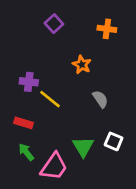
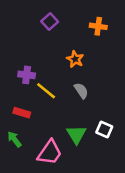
gray semicircle: (100, 99) -> (81, 91), moved
green arrow: (26, 152) -> (14, 139), moved

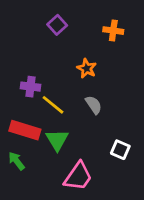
red rectangle: (22, 113) -> (25, 130), size x1.5
green triangle: (76, 134) -> (57, 140), moved
pink trapezoid: (50, 153) -> (78, 176), moved

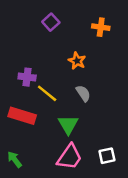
green triangle: (57, 140) -> (68, 125), moved
white square: (120, 150) -> (107, 156), moved, turned -35
green arrow: (16, 161) -> (15, 159), moved

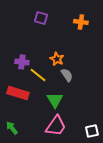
purple square: (51, 22) -> (41, 18), turned -32
orange star: (77, 61) -> (57, 59), moved
white square: (107, 156) -> (92, 131), moved

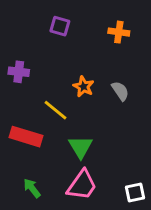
purple cross: (22, 62) -> (19, 72), moved
gray semicircle: (67, 75) -> (120, 91), moved
green arrow: (12, 128) -> (32, 188), moved

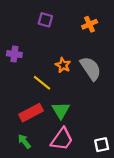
orange cross: (119, 32) -> (90, 24), turned -32
gray semicircle: (120, 91) -> (91, 68), size x1.6
red rectangle: (26, 137) -> (31, 113), moved, turned -45

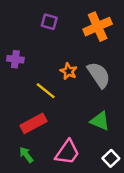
orange cross: (90, 24) -> (98, 27), size x1.6
green triangle: (61, 110) -> (100, 121), moved, turned -36
white square: (102, 145) -> (111, 158), turned -32

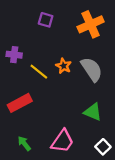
yellow line: (46, 91) -> (39, 72), moved
red rectangle: (33, 123) -> (20, 103), moved

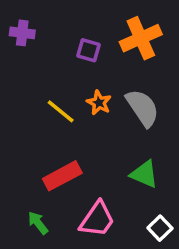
purple square: (46, 20) -> (88, 50), moved
purple cross: (14, 55) -> (22, 33), moved
red rectangle: (20, 103) -> (62, 176), moved

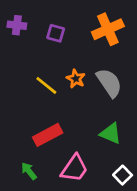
purple square: (88, 50) -> (56, 33), moved

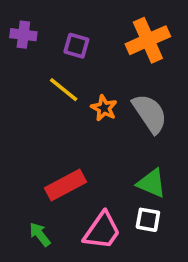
yellow line: (46, 85) -> (64, 90), moved
white square: (123, 175) -> (148, 220), moved, turned -36

